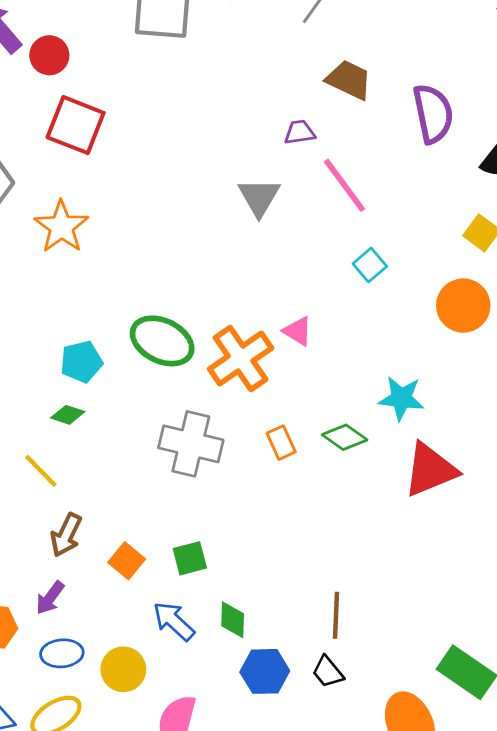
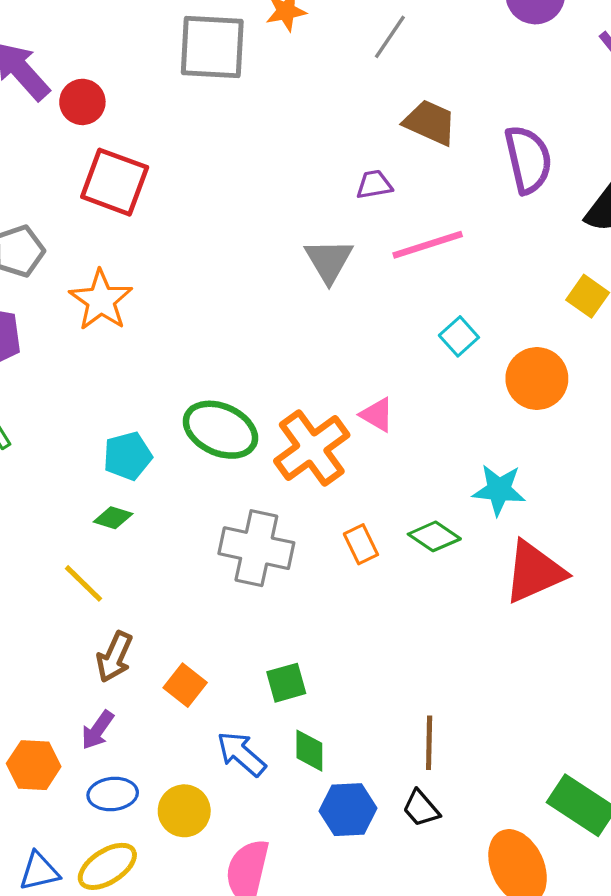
pink line: (345, 185) -> (428, 245), turned -70
orange circle: (463, 306) -> (537, 379), moved
green square: (190, 558) -> (286, 683), moved

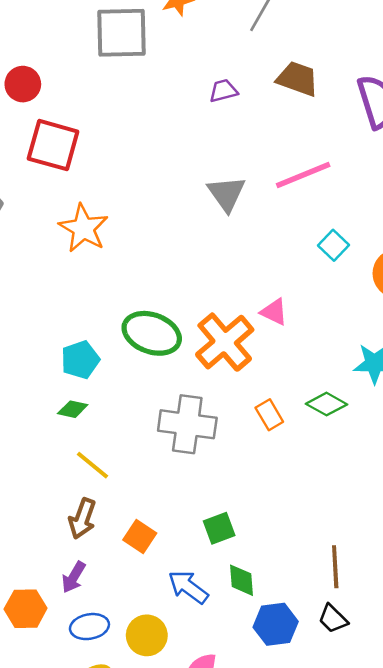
purple trapezoid: (374, 185) -> (223, 91), moved
orange star: (101, 300) -> (83, 228), moved
yellow line: (83, 583) -> (93, 465), moved

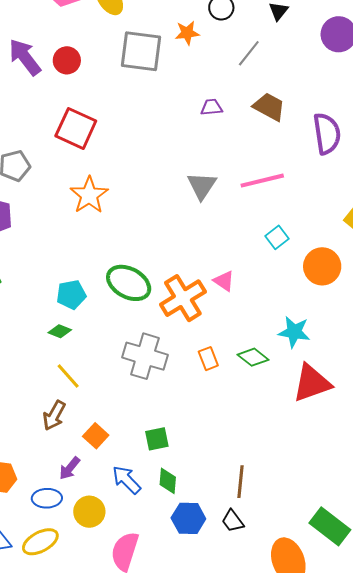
red circle: (23, 84) -> (67, 60), moved
purple arrow: (74, 577) -> (70, 468), moved

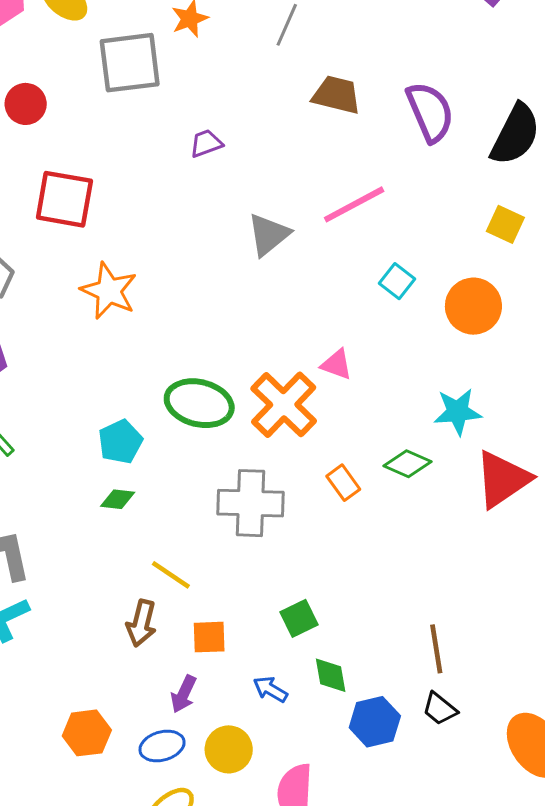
purple trapezoid: (211, 107) -> (206, 143), moved
gray triangle: (202, 186) -> (269, 235), turned 32
yellow line: (68, 376) -> (171, 575), moved
orange square: (96, 436) -> (209, 637), turned -30
blue arrow: (126, 480) -> (270, 689), size x0.7

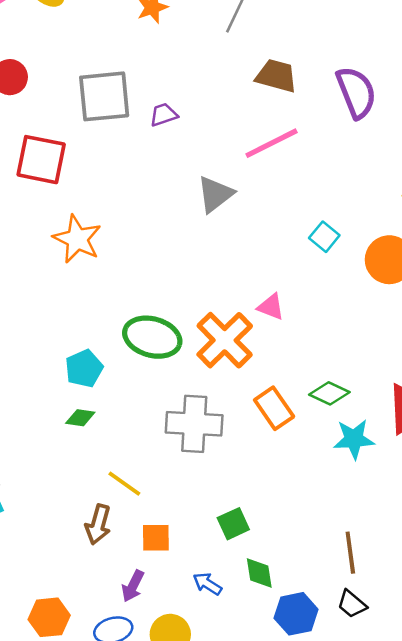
gray square: (130, 63) -> (104, 96), moved
pink line: (354, 204) -> (272, 143), moved
cyan star: (458, 412) -> (354, 439), moved
orange rectangle: (343, 483) -> (274, 408), size x1.4

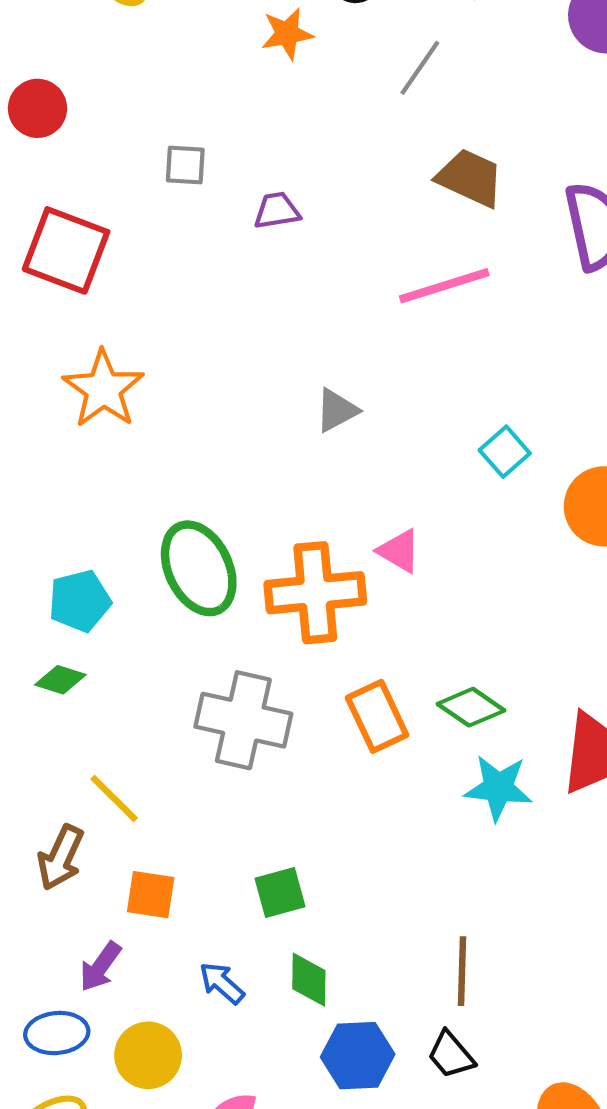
gray square: (104, 96) -> (185, 165), size x0.5
gray triangle: (215, 194) -> (337, 410), moved, size x0.7
green ellipse: (152, 337) -> (199, 568), turned 40
orange cross: (225, 340) -> (315, 593), turned 30

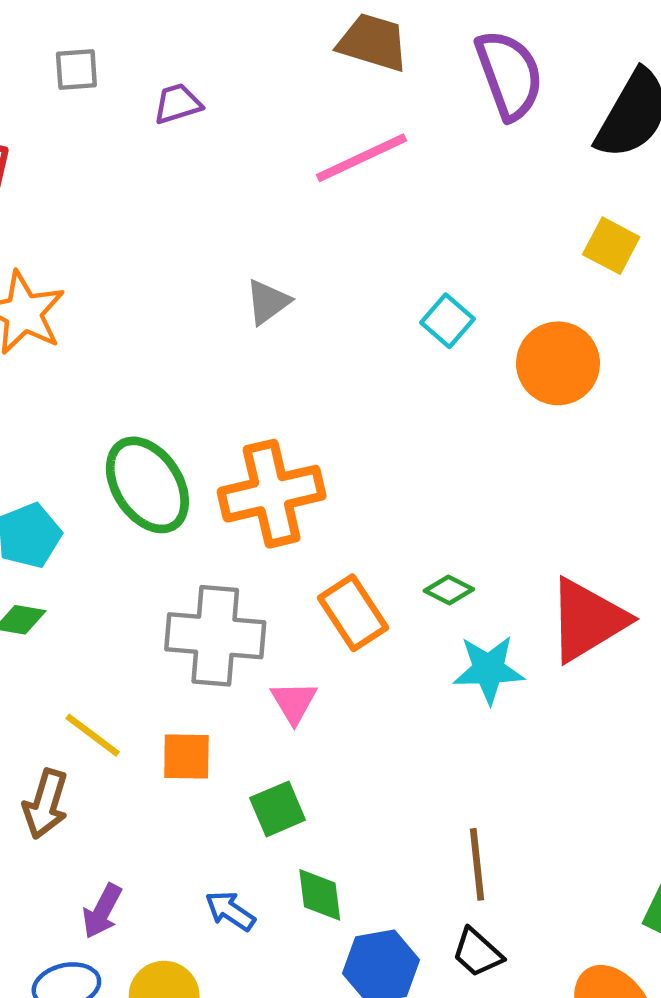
pink triangle: (399, 551) -> (294, 702), moved, turned 36
green diamond: (471, 707) -> (449, 590), size x0.7
orange square: (151, 895) -> (186, 756), moved

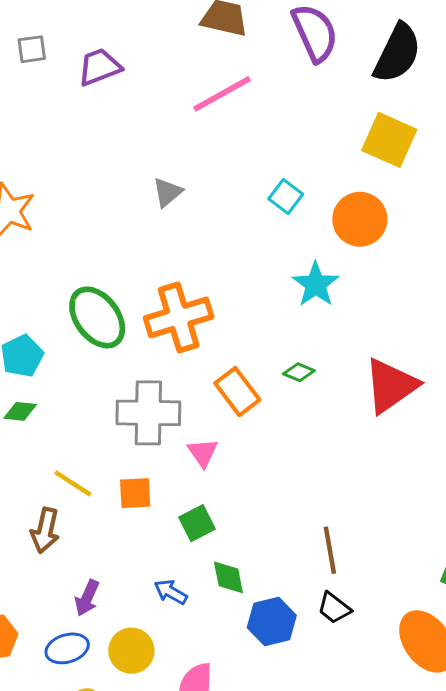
purple trapezoid: (178, 104) -> (99, 67), size x1.4
yellow square: (611, 246) -> (389, 140), size x1.5
cyan star: (489, 669) -> (316, 284), moved, turned -30

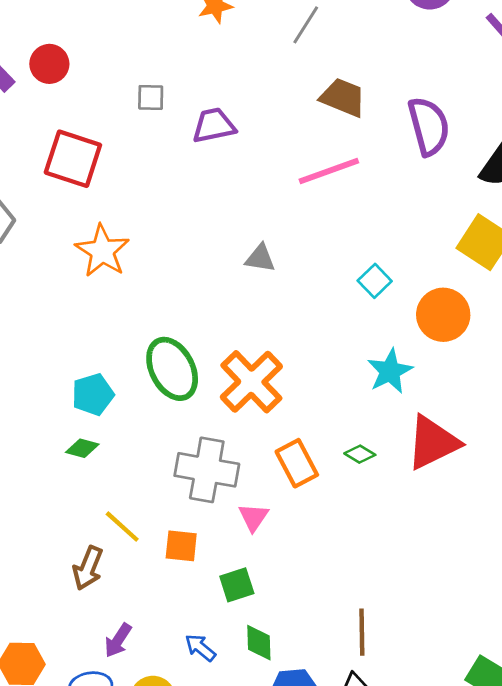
gray triangle: (167, 192) -> (260, 258), turned 40
orange cross: (179, 317) -> (251, 382), turned -36
red triangle: (391, 386) -> (433, 443), moved

